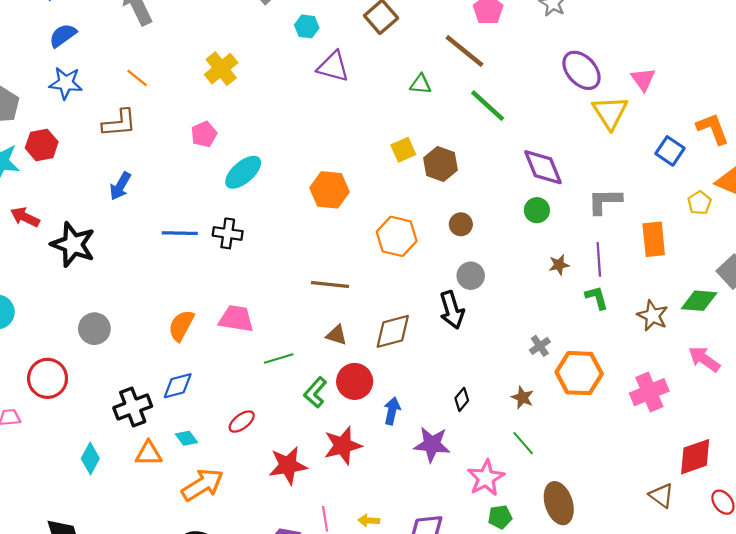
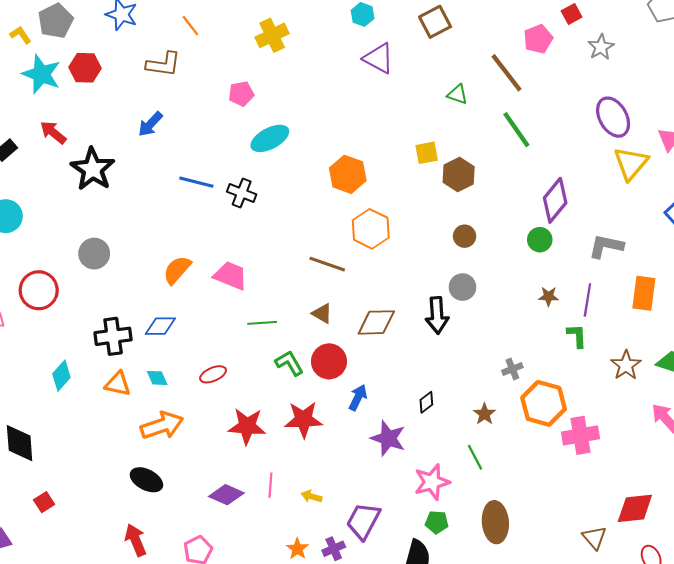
purple diamond: (543, 167) -> (555, 200), turned 48
orange hexagon: (397, 236) -> (371, 229), moved
green L-shape: (315, 392) -> (289, 363), turned 96
pink cross: (649, 392) -> (581, 435), moved

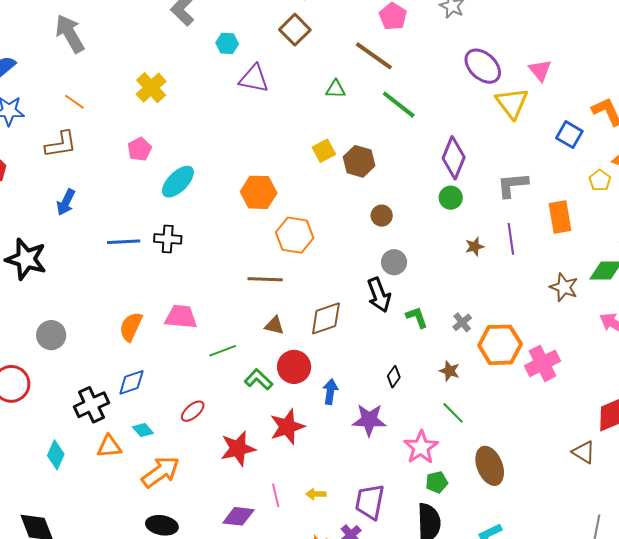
green L-shape: (577, 336) -> (417, 317), moved

